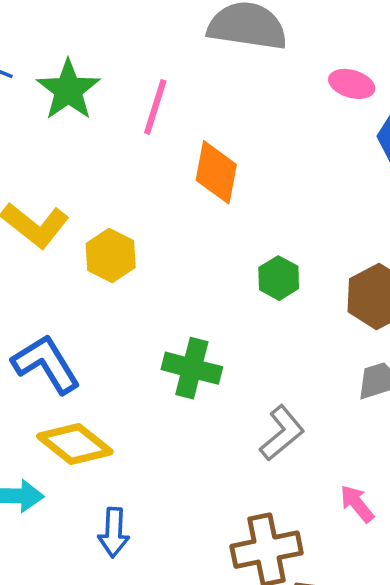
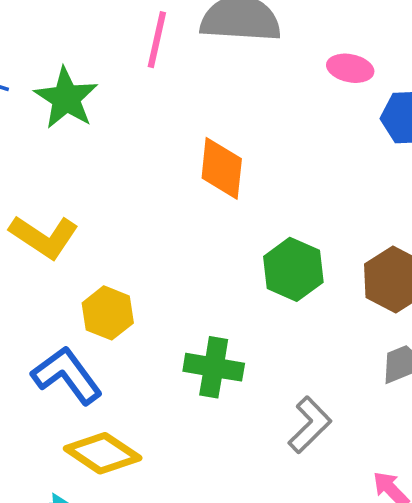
pink line: (155, 107) -> (157, 40), moved
yellow hexagon: (111, 256) -> (108, 313), moved
green hexagon: (279, 278) -> (293, 269), size x1.4

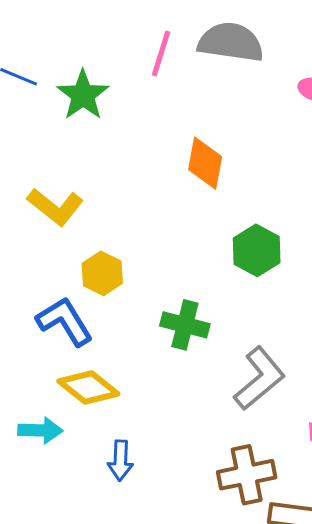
gray L-shape: (310, 425) -> (259, 378), size x1.4

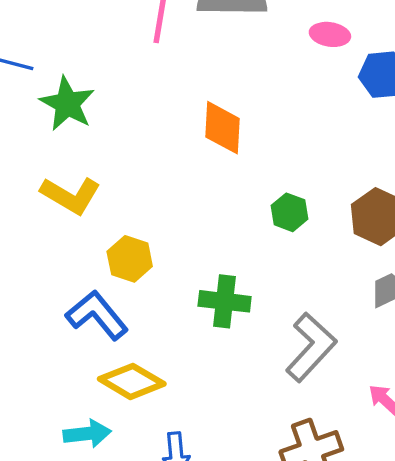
green star: (83, 95) -> (67, 104), moved
green hexagon: (257, 250) -> (290, 212), size x0.7

